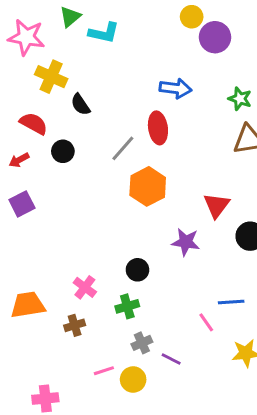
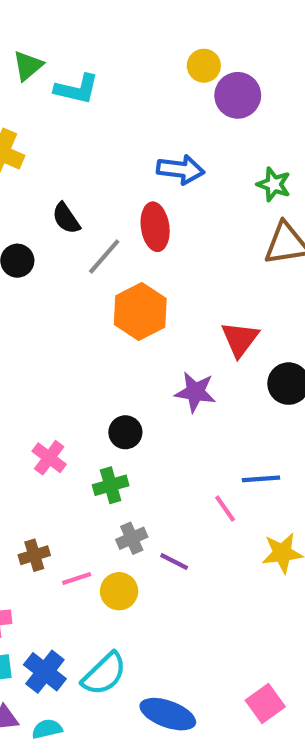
black semicircle: (80, 104) -> (66, 218), moved
brown cross: (75, 325) -> (34, 555), moved

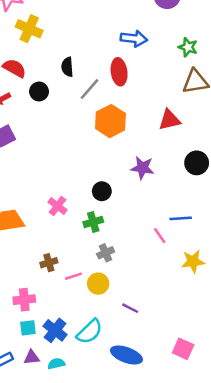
black semicircle: (66, 218) -> (67, 67), turned 30
red triangle: (240, 339) -> (170, 120), moved, turned 40
purple line: (174, 562) -> (130, 308), moved
pink square: (265, 704) -> (183, 349), turned -30

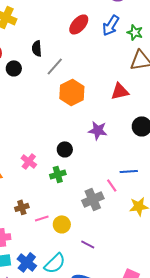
blue arrow: (134, 39) -> (111, 25), moved, turned 115
red ellipse: (119, 72) -> (79, 24), moved, turned 50
gray cross: (106, 253) -> (93, 199), moved, size x1.5

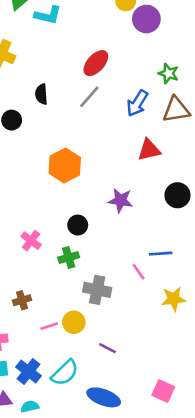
blue arrow: (111, 25) -> (137, 103), moved
gray line: (55, 66) -> (89, 97), moved
orange hexagon: (72, 92) -> (65, 165), moved
gray cross: (93, 199) -> (97, 290), moved, turned 35
pink line: (42, 218) -> (49, 326), moved

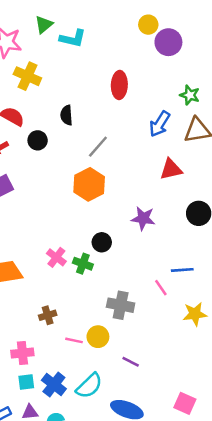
red ellipse: (96, 63) -> (119, 85), turned -40
gray line: (89, 97) -> (98, 147), moved
green cross: (69, 257) -> (83, 264), moved, turned 36
pink line: (49, 326) -> (74, 340), turned 30

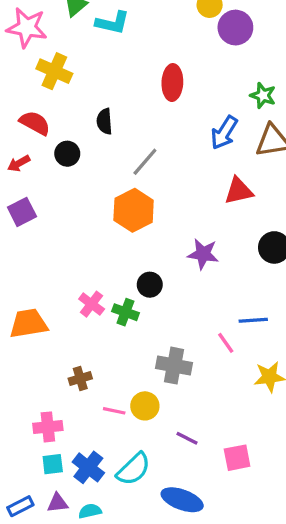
pink square: (185, 403) -> (237, 458), moved, turned -35

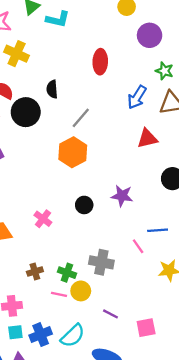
purple circle: (235, 28) -> (150, 35), moved
black circle: (67, 154) -> (26, 112), size x1.6
purple star: (203, 254) -> (122, 196), moved
green cross: (125, 312) -> (67, 273), moved
blue cross: (88, 467) -> (41, 335), turned 30

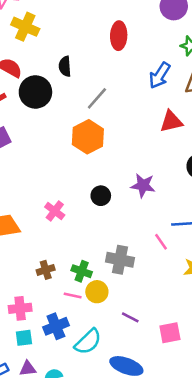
blue cross: (41, 335) -> (56, 326), moved

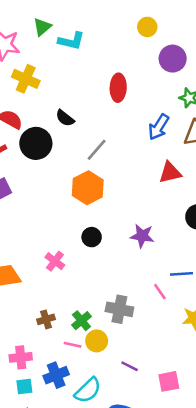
black semicircle: (65, 66) -> (65, 118), turned -48
black circle: (101, 196) -> (92, 237), moved
green cross: (82, 271) -> (81, 321), turned 30

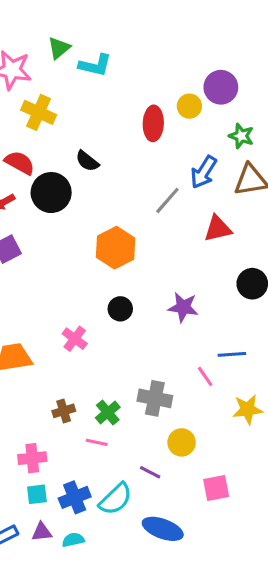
yellow circle: (147, 27) -> (189, 106), moved
gray line: (97, 150) -> (167, 200), moved
yellow circle: (97, 341) -> (182, 442), moved
purple line: (130, 366) -> (150, 472), moved
blue cross: (56, 375) -> (75, 497), moved

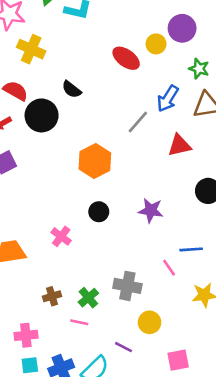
red ellipse: (153, 123) -> (126, 58), turned -56

